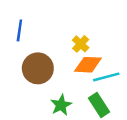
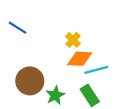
blue line: (19, 30) -> (18, 28), turned -66
brown circle: (38, 68) -> (30, 81), moved

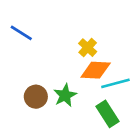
brown circle: (30, 81) -> (36, 97), size x0.7
green star: (55, 95) -> (65, 95), moved

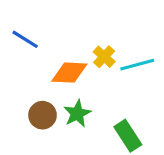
orange diamond: (96, 70) -> (69, 73), moved
cyan line: (115, 83) -> (137, 65), moved

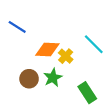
yellow cross: (104, 57) -> (66, 56), moved
cyan line: (137, 65) -> (94, 44), turned 60

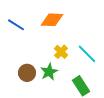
cyan line: (94, 44) -> (87, 54), moved
orange diamond: (47, 50) -> (52, 20), moved

